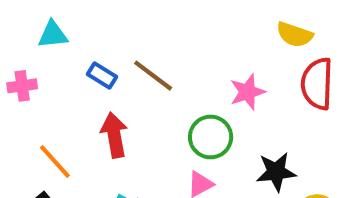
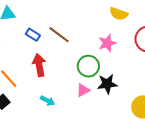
yellow semicircle: (295, 35) -> (119, 14), moved
black star: (276, 172) -> (107, 84), moved

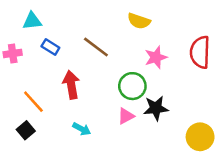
yellow semicircle: (119, 14) -> (139, 21), moved
blue rectangle: (33, 35) -> (50, 47), moved

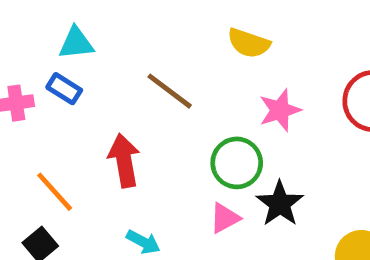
cyan triangle: (32, 21) -> (76, 43), moved
blue rectangle: (50, 47) -> (64, 89), moved
black star: (156, 108) -> (280, 204), turned -30

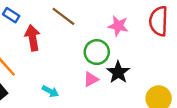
pink star: (280, 110) -> (118, 26), turned 30
red arrow: (124, 161) -> (33, 38), moved

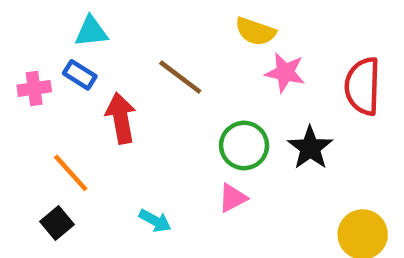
pink star: (118, 26) -> (285, 73), moved
black star: (118, 72) -> (310, 148), moved

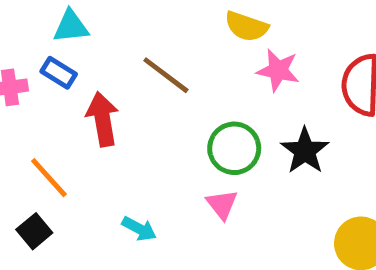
pink triangle: (233, 198) -> (222, 204), turned -40

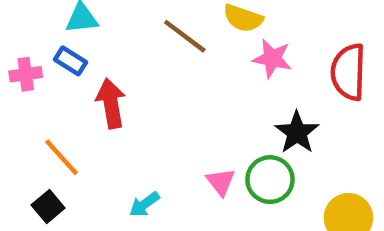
brown line: (166, 75) -> (185, 36), moved
green circle: (234, 148) -> (270, 180), moved
cyan arrow: (139, 229) -> (144, 204), turned 116

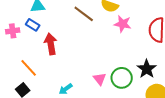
black star: (297, 133) -> (147, 69), moved

